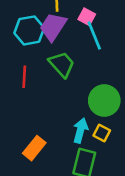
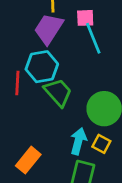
pink square: (87, 17) -> (85, 18), turned -30
cyan hexagon: (29, 30) -> (42, 67), moved
green trapezoid: (62, 64) -> (58, 92), moved

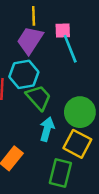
cyan arrow: (78, 141) -> (47, 129), moved
yellow square: (101, 144) -> (77, 144), size x1.6

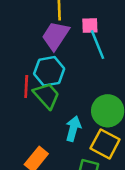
green trapezoid: (38, 97) -> (47, 96), moved

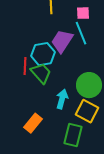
pink square: (90, 25) -> (83, 13), moved
purple trapezoid: (55, 36) -> (62, 41), moved

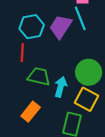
cyan hexagon: (43, 54) -> (32, 27), moved
green trapezoid: (41, 73) -> (39, 76), moved, turned -35

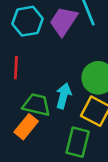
red line: (22, 53) -> (16, 68), moved
green trapezoid: (39, 76) -> (36, 105), moved

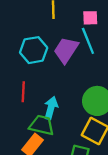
cyan arrow: (63, 96) -> (51, 108), moved

